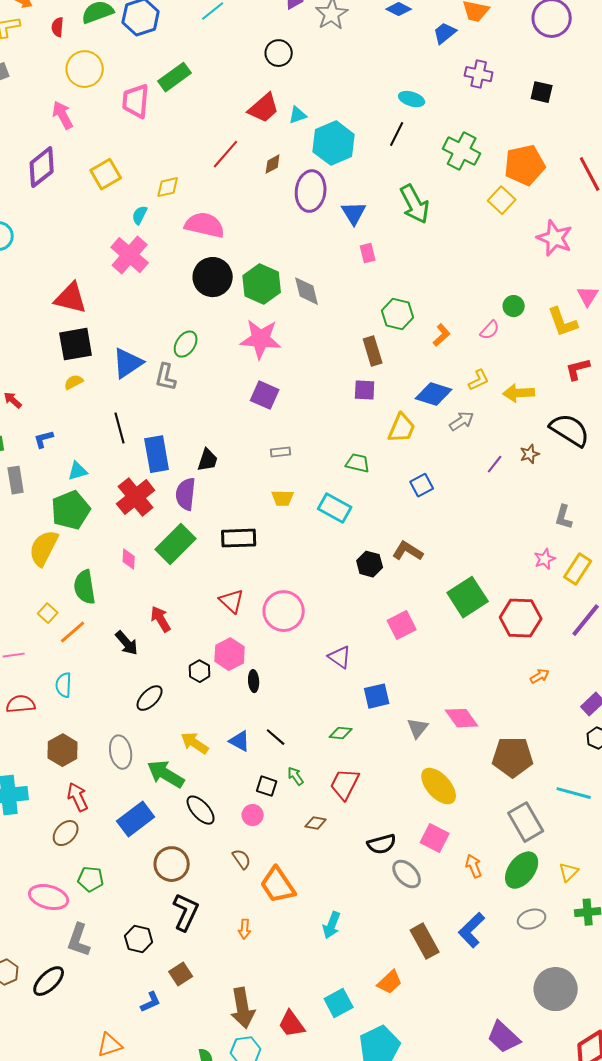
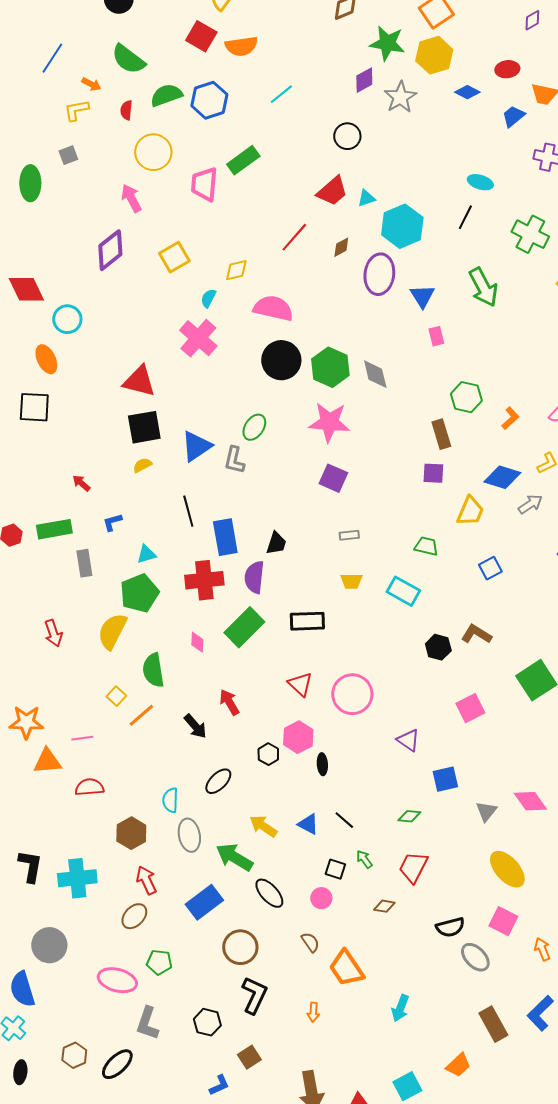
red cross: (136, 497) -> (204, 580), turned 33
cyan semicircle: (64, 685) -> (170, 800), moved

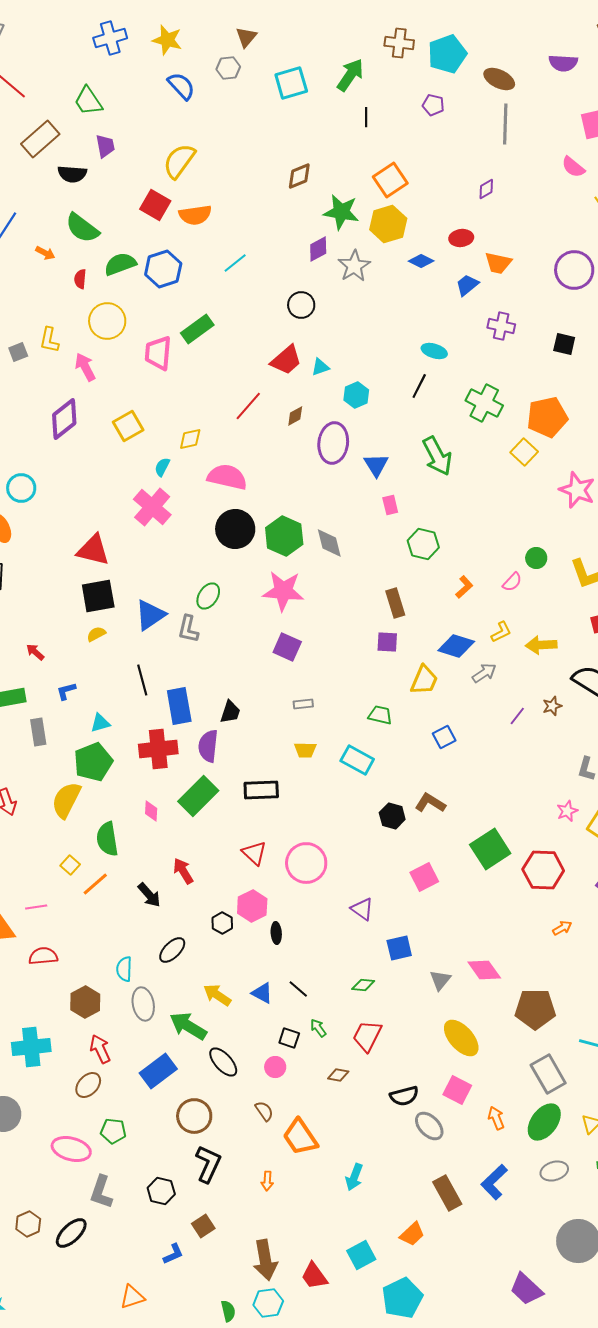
yellow L-shape: (76, 110) -> (49, 340), moved, turned -68
gray square: (68, 155) -> (18, 352), moved
cyan hexagon: (402, 226) -> (356, 395), size x0.6
green hexagon: (466, 397) -> (423, 544), moved

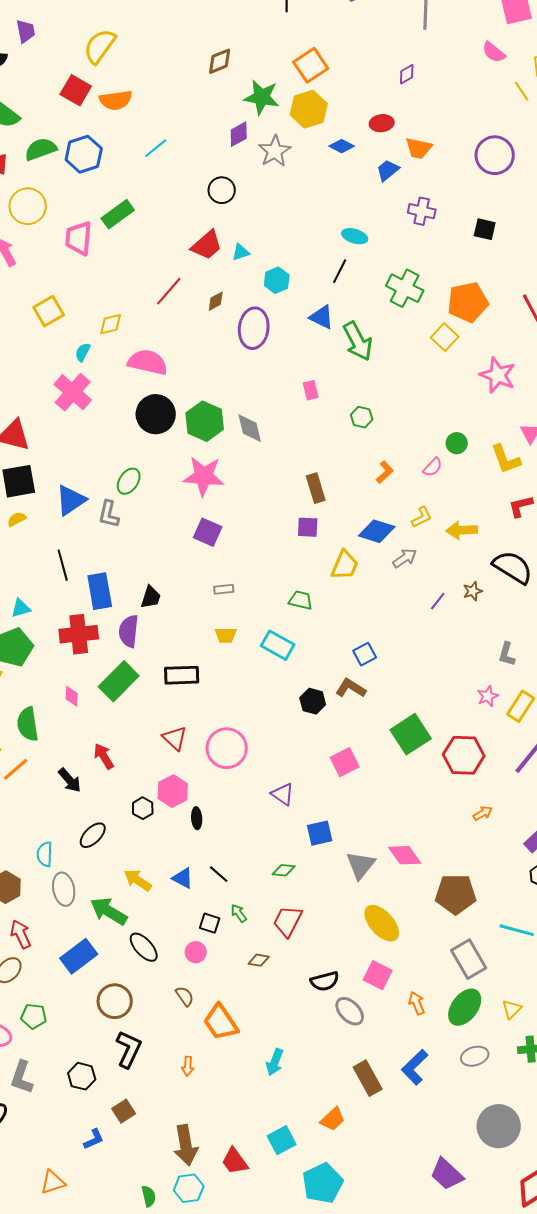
blue triangle: (376, 465) -> (322, 317), moved, turned -32
green hexagon: (423, 544) -> (362, 417), moved, size x0.7
blue square: (444, 737) -> (365, 654), moved
gray triangle: (440, 980) -> (361, 865), size x1.4

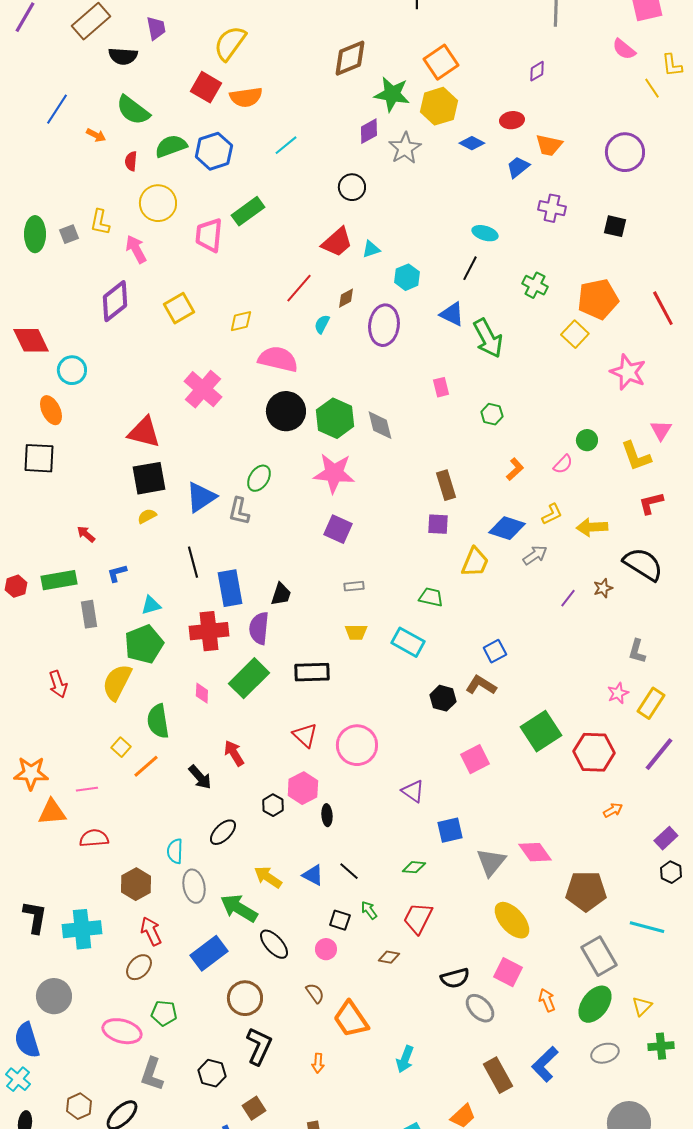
brown diamond: (220, 61) -> (350, 58), size x1.4
green cross: (405, 288) -> (535, 285), size x0.7
cyan semicircle: (83, 352) -> (322, 324), moved

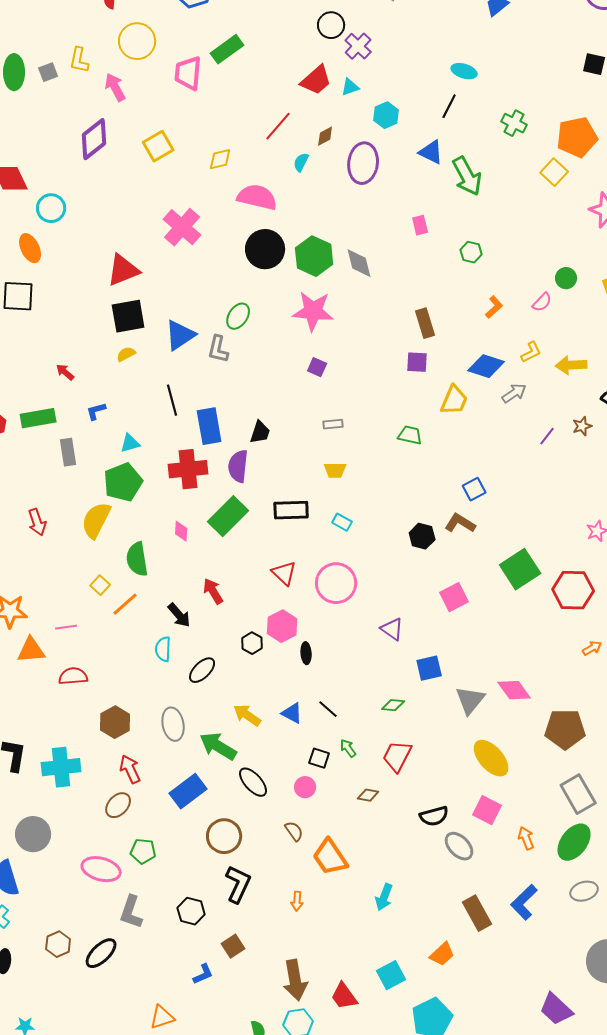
purple cross: (552, 208) -> (358, 46), moved, turned 32
red triangle: (144, 432) -> (123, 270), turned -36
purple square: (338, 529) -> (317, 367), size x0.7
cyan rectangle: (408, 642) -> (342, 522), moved, size x0.6
cyan semicircle: (175, 851) -> (163, 649), moved

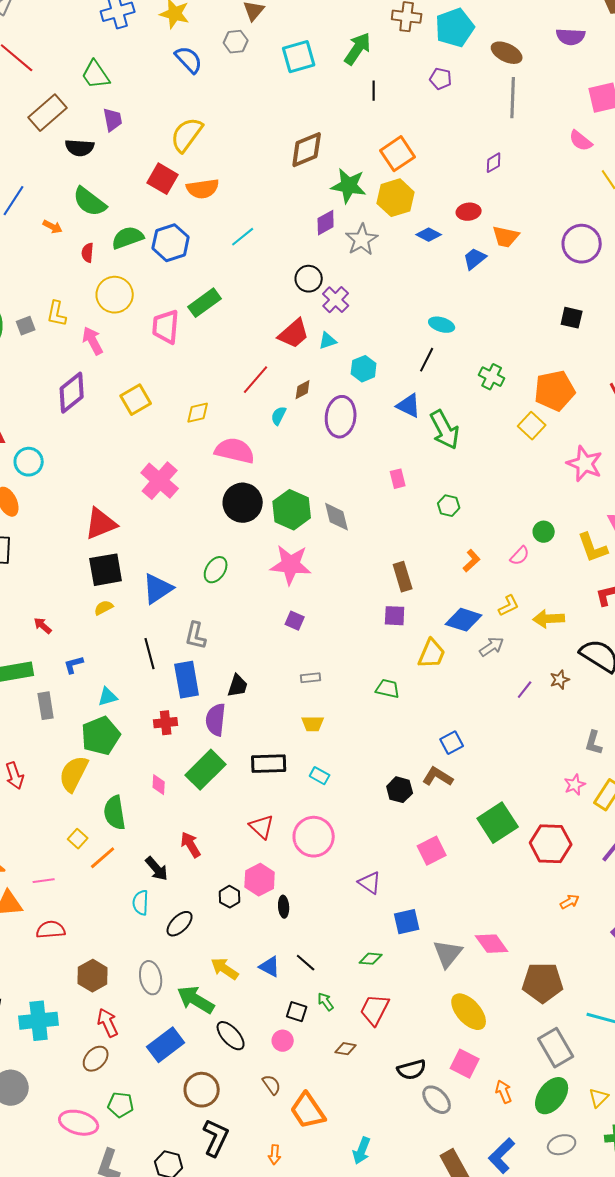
gray L-shape: (218, 349) -> (196, 636), moved
red cross: (188, 469) -> (166, 723), size x0.6

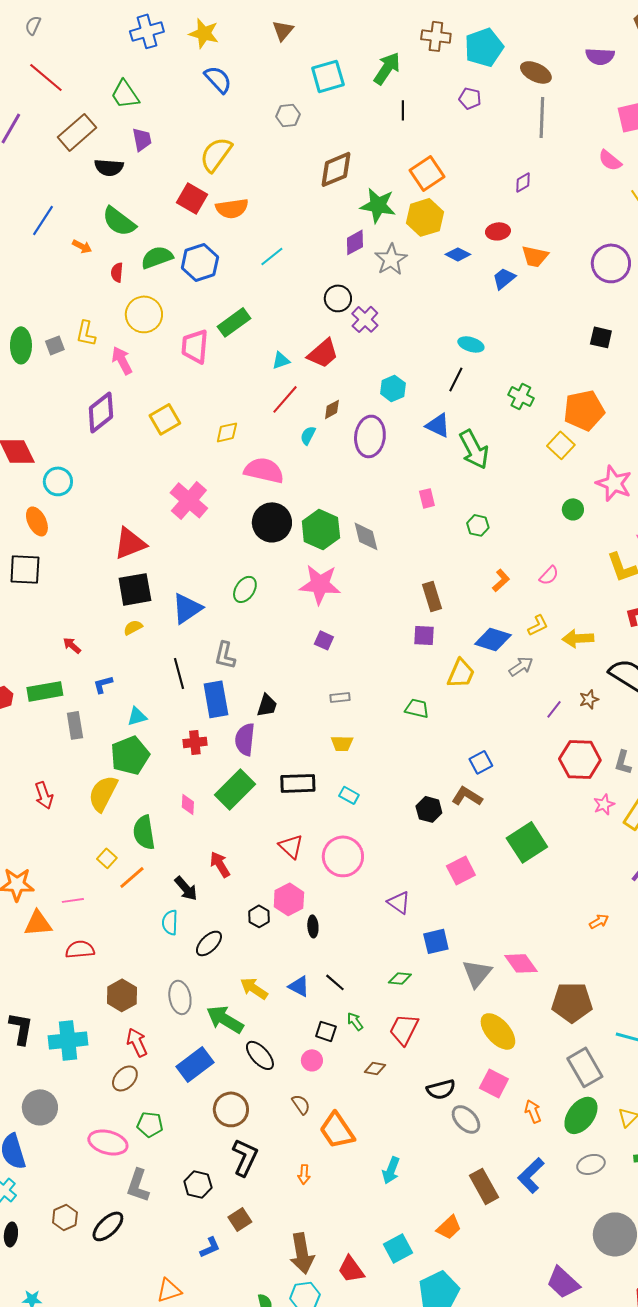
gray hexagon: (236, 42) -> (288, 115), moved
cyan triangle: (328, 341) -> (281, 360), moved
green circle: (544, 532) -> (573, 509), moved
red hexagon: (551, 844) -> (580, 759), moved

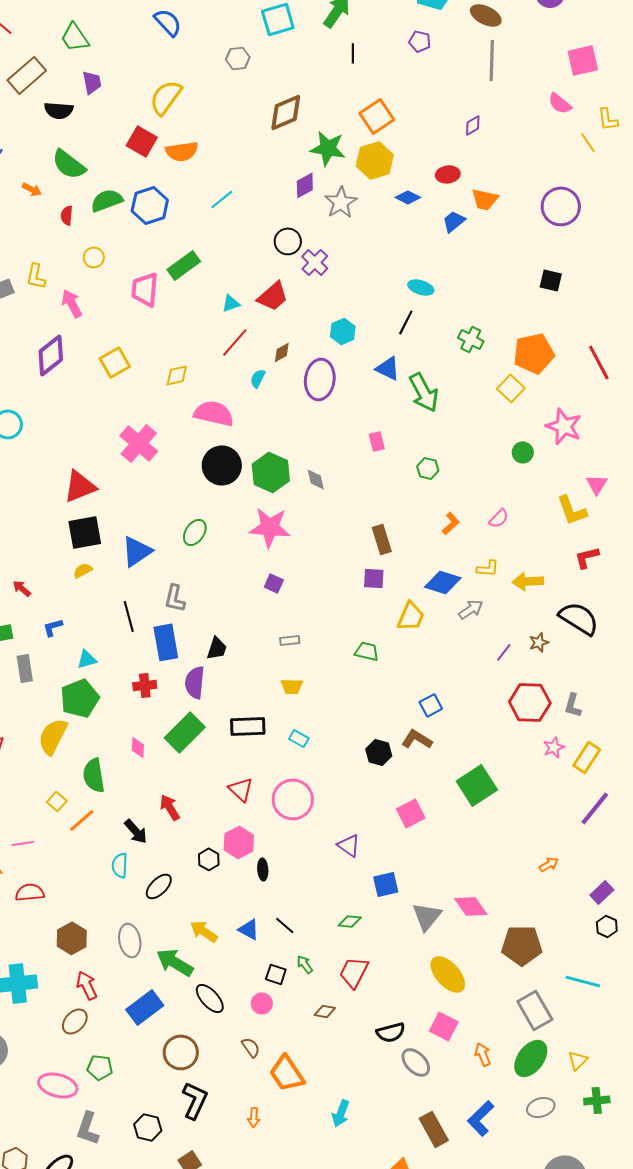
yellow circle: (144, 314) -> (94, 257), size x0.6
gray diamond: (366, 536) -> (316, 479), size x0.7
yellow L-shape: (538, 625) -> (488, 568), turned 30

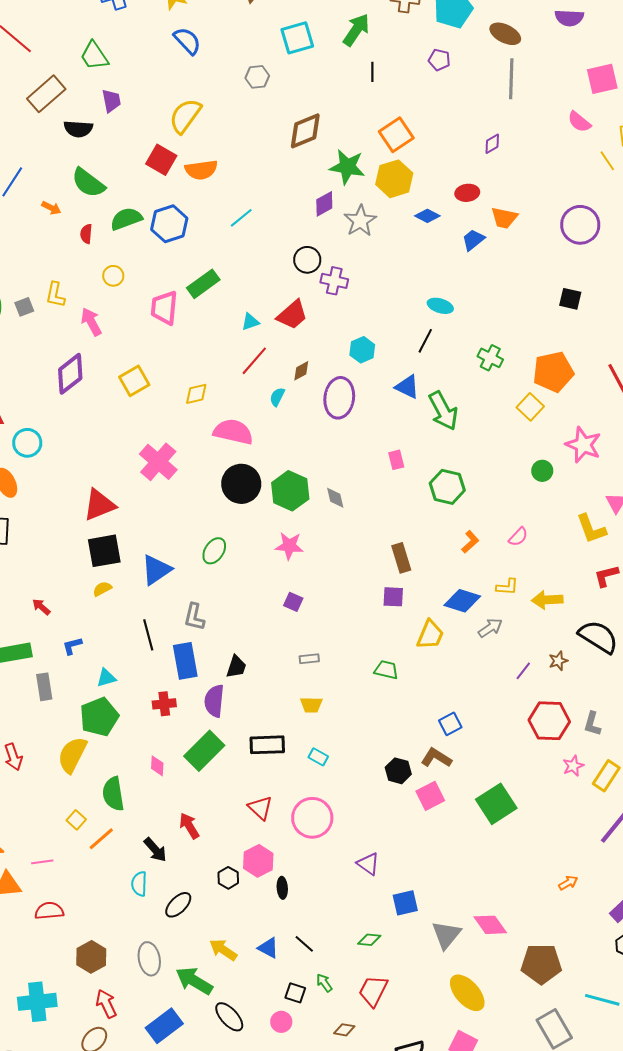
purple cross: (315, 262) -> (334, 281), turned -32
green hexagon: (428, 468) -> (447, 487), size x1.6
pink star: (270, 527) -> (289, 546), size x0.7
pink square: (411, 813) -> (430, 796), moved

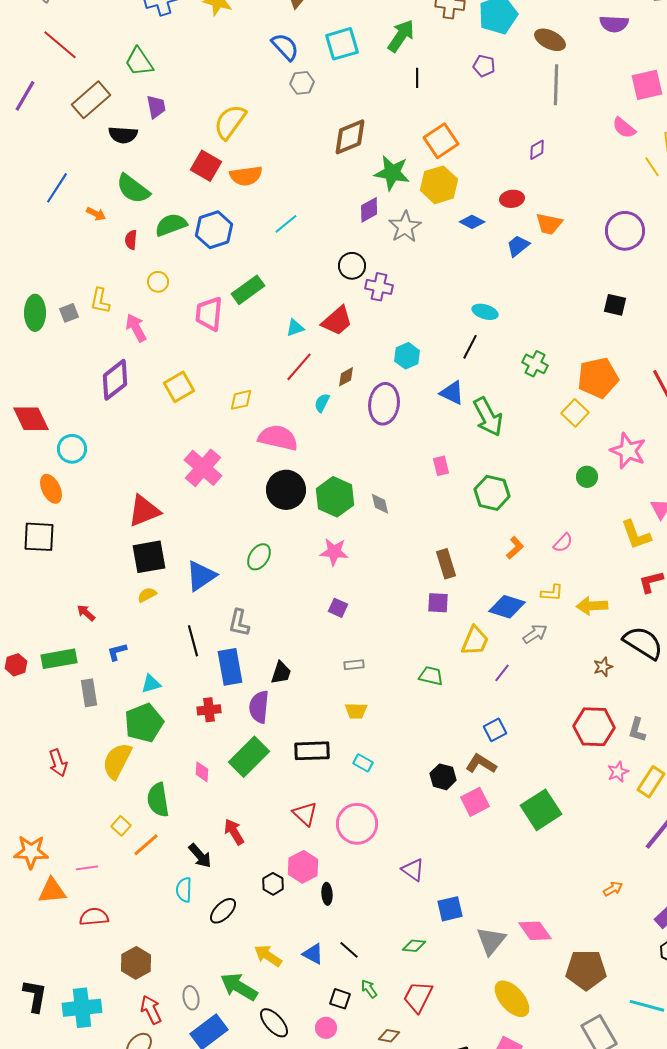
blue semicircle: (187, 41) -> (285, 47), moved
purple line: (523, 671) -> (502, 673), moved
gray ellipse: (149, 959) -> (191, 998), moved, size x0.7

